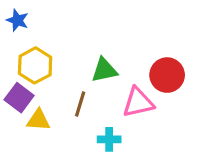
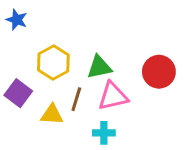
yellow hexagon: (35, 65) -> (53, 63), moved
pink triangle: (138, 102) -> (113, 96), moved
yellow triangle: (38, 120) -> (52, 115), moved

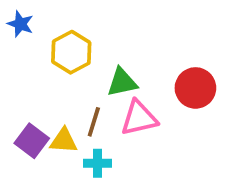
yellow hexagon: (53, 63) -> (71, 52), moved
purple square: (18, 93) -> (32, 141), moved
cyan cross: (104, 133) -> (98, 163), moved

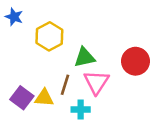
pink triangle: (139, 118) -> (96, 82), turned -44
cyan cross: (98, 163) -> (81, 109), moved

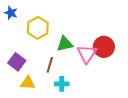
pink triangle: (96, 82) -> (87, 54), moved
purple square: (22, 98) -> (17, 62), moved
yellow triangle: (44, 98) -> (28, 83), moved

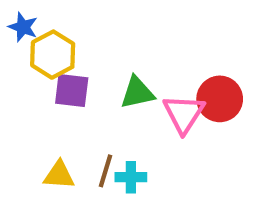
yellow hexagon: (38, 28) -> (53, 55), moved
purple square: (17, 62) -> (72, 90), moved, turned -30
brown line: (50, 65) -> (106, 171), moved

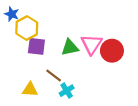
pink triangle: (184, 114) -> (91, 44), moved
brown line: (106, 171) -> (54, 75), moved, turned -70
cyan cross: (131, 177) -> (67, 91), turned -32

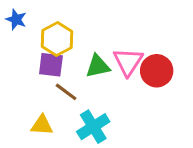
yellow hexagon: (27, 28) -> (57, 39), moved
brown line: (54, 75) -> (66, 92), moved
cyan cross: (67, 91) -> (93, 127), size x1.5

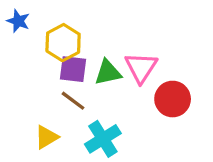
purple square: (51, 65) -> (73, 69), moved
red circle: (157, 71) -> (173, 99), moved
yellow triangle: (42, 125) -> (46, 137), turned -35

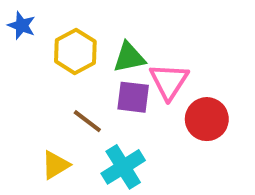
purple square: (73, 69) -> (133, 97), moved
green triangle: (108, 72) -> (129, 57), moved

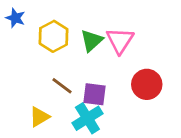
green triangle: (129, 57) -> (92, 41), turned -30
pink triangle: (169, 81) -> (120, 41), moved
purple square: (133, 97) -> (94, 94), moved

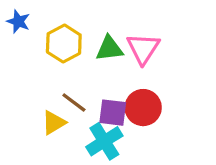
green triangle: (92, 41) -> (109, 49), turned 35
red circle: (147, 84) -> (143, 108), moved
yellow triangle: (39, 117) -> (54, 123), moved

